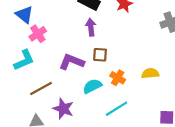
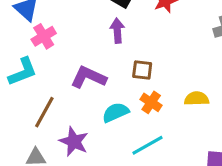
brown square: (100, 55) -> (142, 70), moved
brown line: (41, 89) -> (44, 112), turned -35

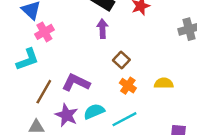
brown square: (142, 70) -> (121, 60), turned 35
purple L-shape: (88, 77) -> (76, 83), moved
cyan semicircle: (115, 112) -> (94, 111), moved

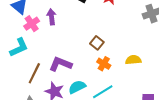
purple arrow: (102, 29) -> (51, 17), moved

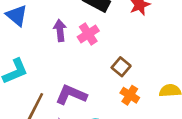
pink cross: (32, 24) -> (88, 34), moved

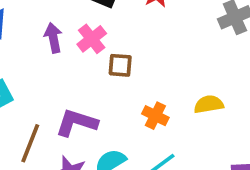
brown square: (121, 67) -> (120, 65), moved, turned -30

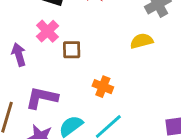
purple arrow: (53, 38) -> (19, 55), moved
yellow semicircle: (209, 104) -> (142, 41), moved

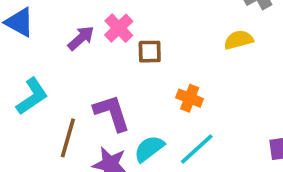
purple arrow: (19, 55) -> (81, 38), moved, turned 65
purple L-shape: (42, 98) -> (112, 113), turned 60

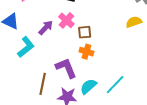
cyan L-shape: (32, 96) -> (26, 47), moved
orange cross: (190, 98) -> (86, 52), moved

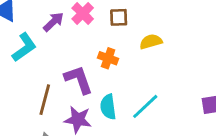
yellow semicircle: (134, 22) -> (151, 42), moved
brown square: (85, 32) -> (119, 17), moved
cyan semicircle: (88, 86) -> (108, 107), turned -60

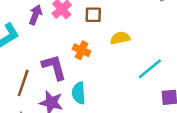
purple arrow: (53, 22) -> (35, 15), turned -30
cyan line: (145, 106) -> (150, 69), moved

